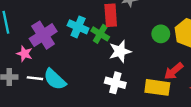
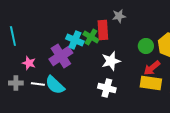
green cross: (100, 34) -> (91, 37), moved
purple cross: (43, 35) -> (61, 56), moved
red arrow: (174, 71) -> (152, 68), moved
yellow rectangle: (157, 87) -> (151, 83), moved

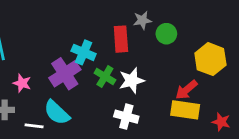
green cross: (91, 37) -> (105, 76), moved
green circle: (146, 46) -> (166, 34), moved
white line: (38, 84) -> (34, 126), moved

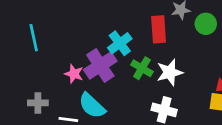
cyan cross: (84, 52) -> (120, 43), turned 30
pink star: (22, 83) -> (74, 74), moved

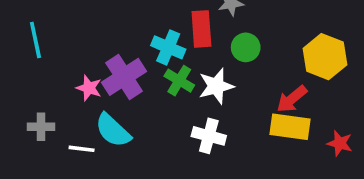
green circle: (206, 24) -> (246, 47), moved
cyan cross: (120, 43) -> (168, 47), moved, turned -30

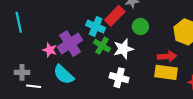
red rectangle: (201, 29) -> (115, 16), turned 48
red arrow: (292, 99) -> (167, 56), turned -144
white line: (82, 149) -> (34, 86), moved

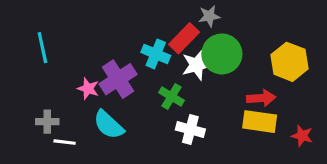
green circle: (140, 26) -> (222, 54), size x1.6
green cross: (102, 46) -> (172, 96), moved
white star: (123, 49) -> (197, 65), moved

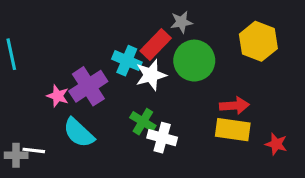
yellow hexagon: (290, 62) -> (258, 41), moved
white star: (197, 65) -> (151, 75), moved
green cross: (172, 96) -> (143, 122), moved
gray cross: (47, 122) -> (16, 155), moved

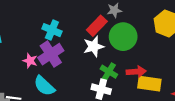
cyan cross: (127, 61) -> (52, 30), moved
red arrow: (234, 106) -> (136, 72), moved
green cross: (143, 122) -> (109, 72), moved

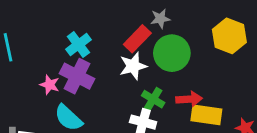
cyan cross: (52, 30) -> (78, 44), turned 30
purple cross: (51, 54) -> (77, 76), turned -30

